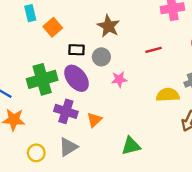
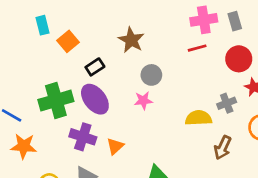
black rectangle: (77, 50) -> (95, 67), turned -35
red line: (154, 50) -> (197, 48), moved
gray circle: (101, 57) -> (151, 75), moved

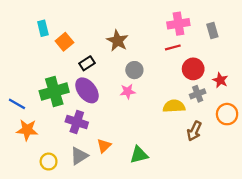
gray rectangle: (235, 21) -> (212, 31), moved
red circle: (239, 59) -> (193, 69), moved
orange triangle: (115, 146) -> (104, 146), moved

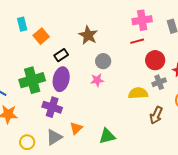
purple ellipse: (87, 90) -> (61, 79), turned 50

